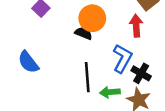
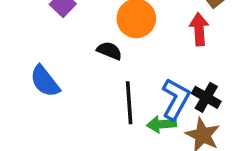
black semicircle: (84, 33) -> (109, 51), moved
blue L-shape: (122, 58) -> (176, 99), moved

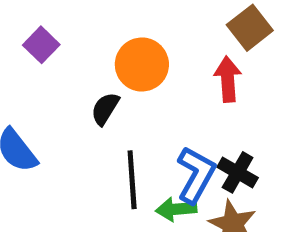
black semicircle: (109, 51) -> (105, 109), turned -80

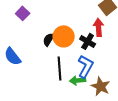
orange circle: (142, 64) -> (64, 36), moved
black cross: (238, 172) -> (88, 41), moved

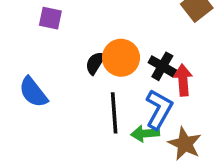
purple square: (23, 13) -> (50, 18), turned -32
red arrow: (99, 27) -> (183, 80), moved

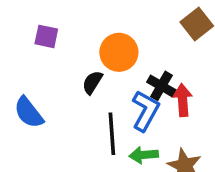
orange circle: (121, 58) -> (119, 52), moved
blue L-shape: (159, 109) -> (145, 111), moved

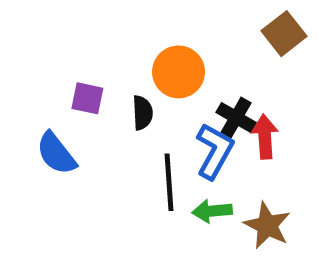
purple square: (46, 36) -> (87, 98), moved
black semicircle: (92, 82) -> (143, 113), turned 145

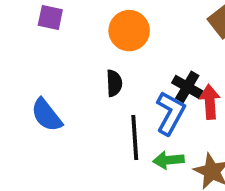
orange circle: (178, 72) -> (129, 31), moved
purple square: (87, 98) -> (50, 17), moved

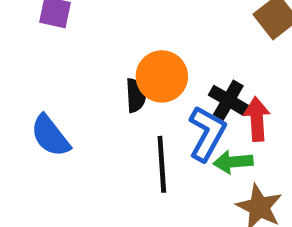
orange circle: (129, 31) -> (162, 76), moved
green arrow: (169, 160) -> (233, 162), moved

